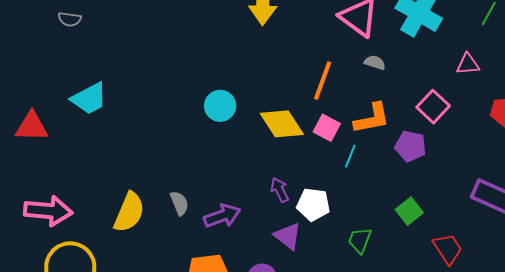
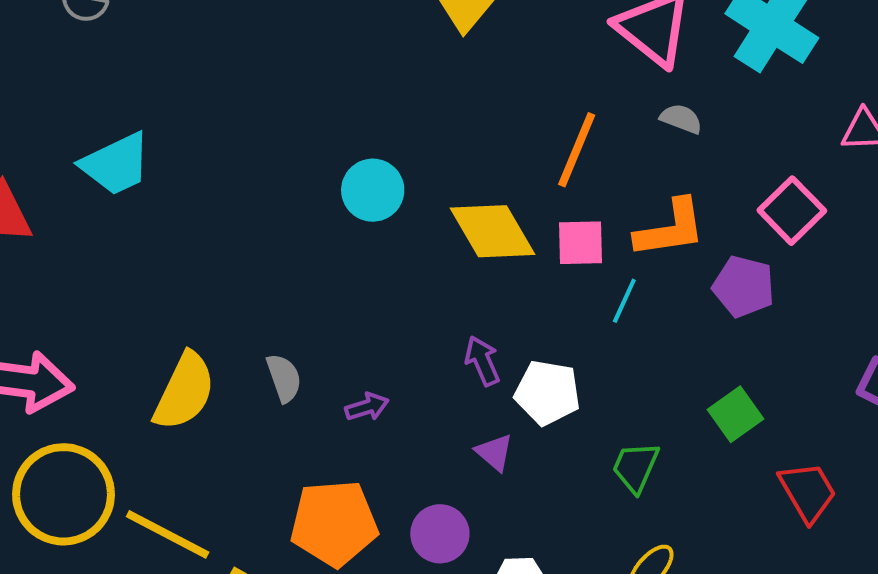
pink square: (327, 128) -> (581, 243), turned -32
purple arrow: (222, 216) -> (367, 407), size x0.6
purple triangle: (288, 236) -> (494, 452), size x0.7

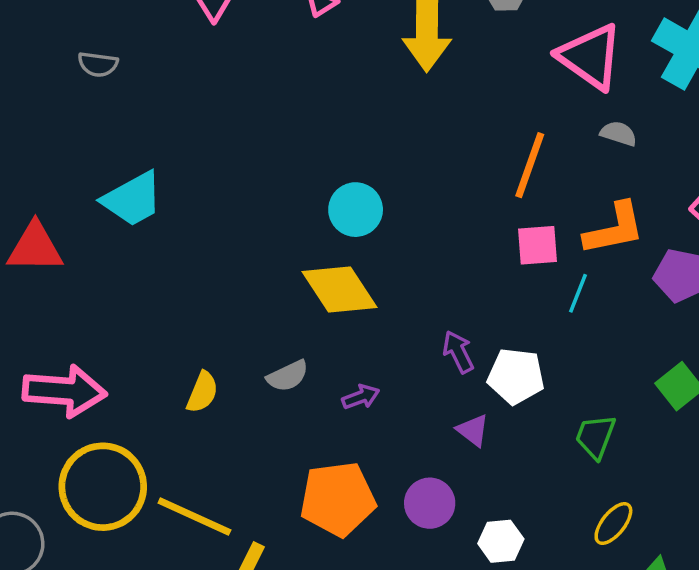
yellow diamond: (492, 231) -> (340, 289), moved
gray semicircle: (284, 378) -> (288, 376), turned 87
yellow semicircle: (184, 391) -> (202, 392), size x0.6

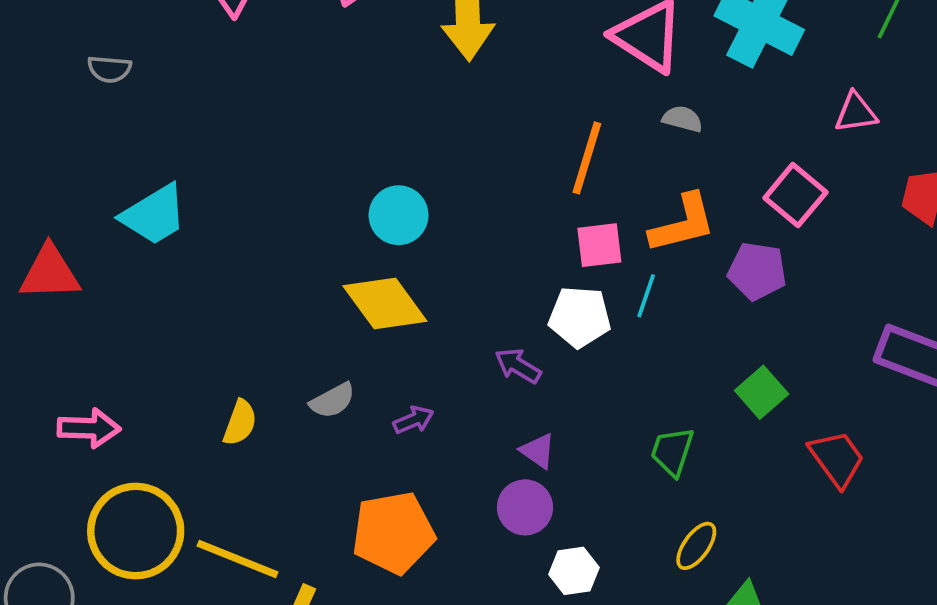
purple arrow: (458, 352) -> (518, 366), turned -30
white pentagon: (516, 376) -> (580, 317), moved
pink arrow: (64, 391) -> (89, 428), size x0.7
purple circle: (430, 503) -> (525, 507), moved

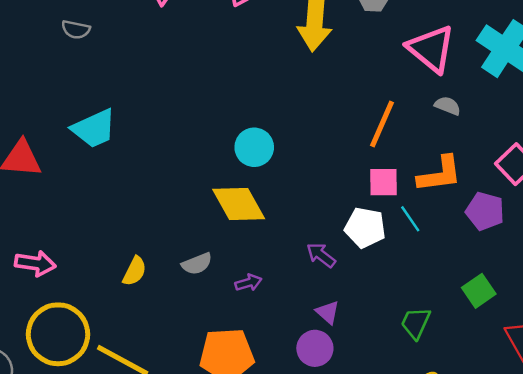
cyan line: (646, 296) -> (410, 219), turned -60

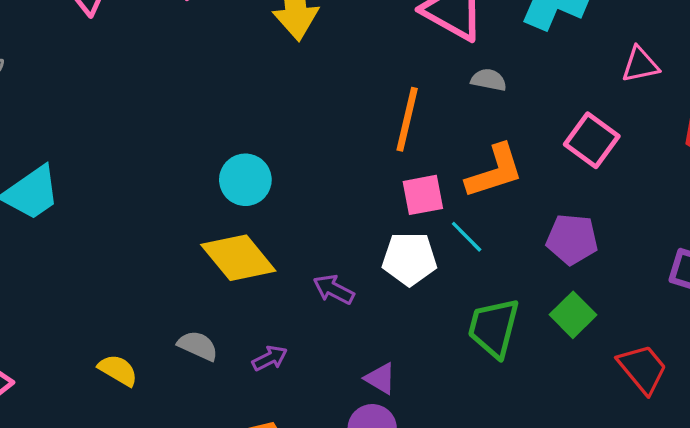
purple pentagon: (485, 211) -> (572, 239), moved
purple arrow: (321, 255) -> (334, 289), moved
gray semicircle: (197, 264) -> (198, 346), turned -124
yellow semicircle: (135, 271) -> (118, 370), turned -76
green trapezoid: (416, 323) -> (494, 328), moved, size x1.4

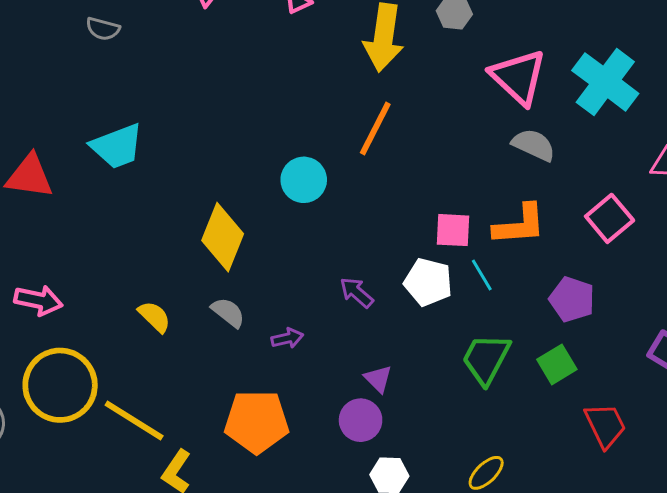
gray semicircle: (489, 80) -> (534, 145), size x1.4
orange line: (407, 119) -> (375, 128), moved
yellow diamond: (238, 258) -> (223, 237), moved, turned 48

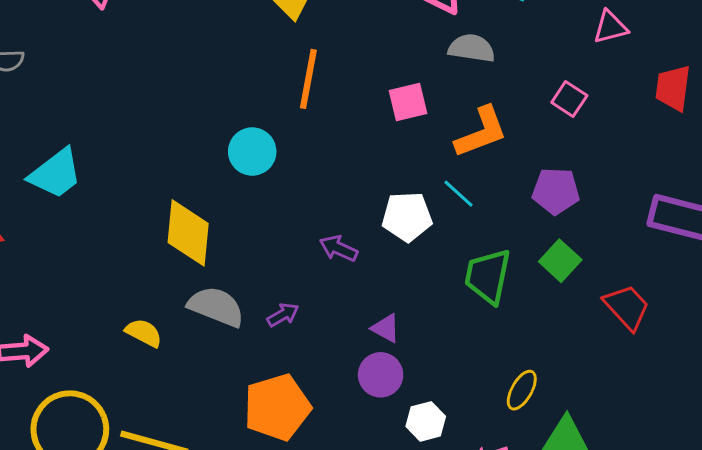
pink square: (610, 218) -> (569, 99), size x0.7
pink square: (453, 230) -> (408, 102), moved
gray semicircle: (228, 312) -> (216, 307), size x1.5

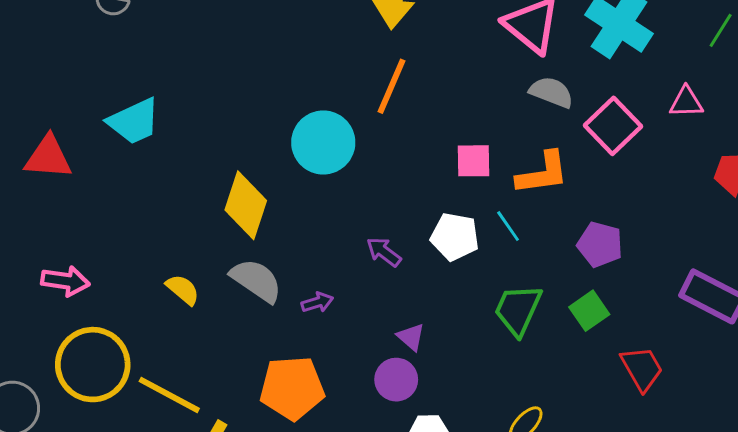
pink square: (569, 99) -> (613, 126), moved, size x1.6
pink square: (408, 102) -> (473, 161), moved
cyan circle: (252, 152) -> (323, 143), size x1.4

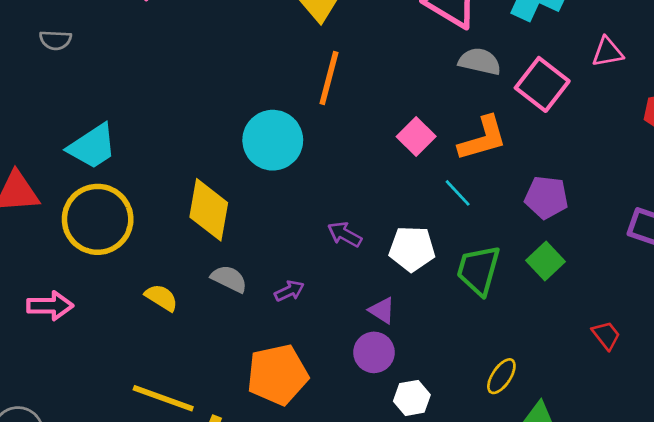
pink square: (473, 161) -> (416, 137), turned -36
white pentagon: (455, 237) -> (412, 249), moved
gray semicircle: (256, 280) -> (229, 279), size x0.7
yellow circle: (93, 365) -> (98, 219), moved
red trapezoid: (642, 368) -> (606, 335), moved, size x0.7

